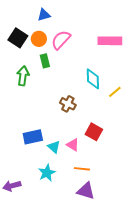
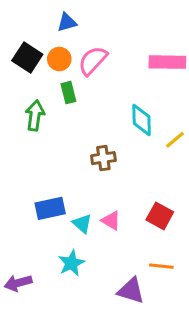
brown cross: (68, 104) -> (103, 158), turned -35
red square: (94, 132) -> (160, 216), moved
orange line: (82, 169) -> (161, 266), moved

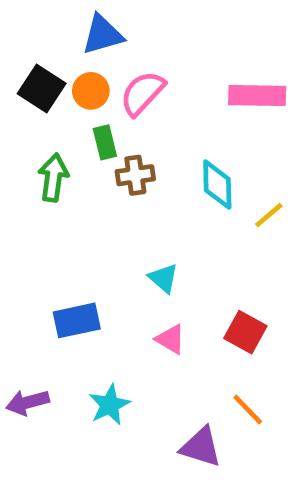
blue triangle: (67, 22) -> (103, 35), size x1.4
brown cross: (103, 158) -> (135, 175), moved
cyan triangle: (82, 224) -> (163, 278), moved
orange line: (161, 266) -> (248, 409), turned 40
purple arrow: (18, 283) -> (28, 402), moved

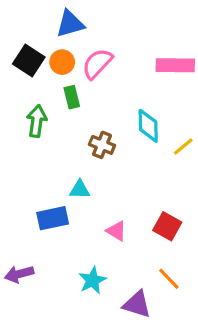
brown cross: (135, 175) -> (102, 145), moved, turned 30
cyan triangle: (163, 278) -> (80, 190), moved, turned -40
cyan star: (110, 405) -> (92, 280), moved

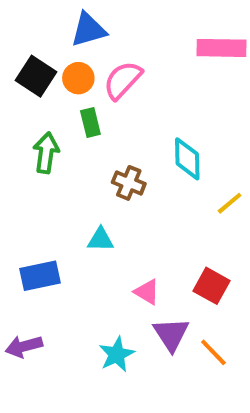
pink rectangle: (175, 65) -> (222, 48), moved
yellow line: (183, 147) -> (230, 203), moved
blue rectangle: (53, 218) -> (40, 276), moved
purple triangle: (137, 304) -> (171, 334), moved, turned 40

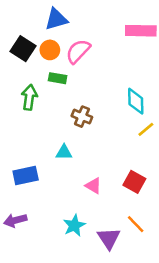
green rectangle: (90, 122) -> (58, 78), turned -66
cyan diamond: (187, 159) -> (136, 101), moved
purple triangle: (171, 334) -> (109, 238), moved

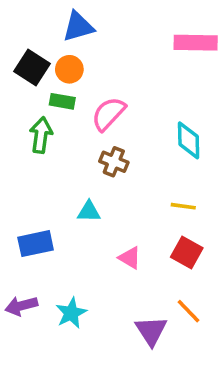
pink semicircle: (78, 51) -> (108, 114), moved
green rectangle: (58, 78) -> (62, 101), moved
yellow line: (146, 129) -> (183, 206), moved, turned 48
cyan star: (74, 225) -> (71, 313), moved

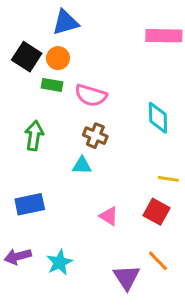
pink semicircle: (108, 114) -> (91, 95), turned -116
green arrow: (41, 135) -> (34, 136), moved
yellow line: (183, 206) -> (168, 179), moved
cyan triangle: (89, 212) -> (82, 165), moved

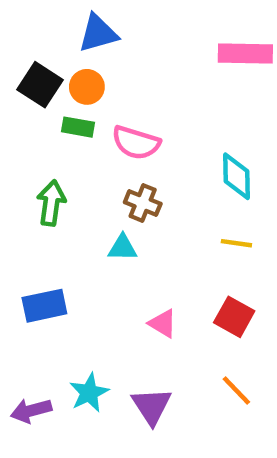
yellow line: (168, 179) -> (236, 243), moved
purple arrow: (18, 256) -> (31, 411), moved
purple triangle: (127, 277) -> (152, 406), moved

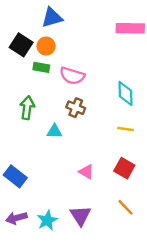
cyan triangle: (123, 248) -> (54, 131), moved
blue rectangle: (44, 306) -> (15, 176), moved, turned 50
cyan star: (89, 393) -> (47, 220), moved

